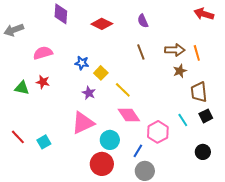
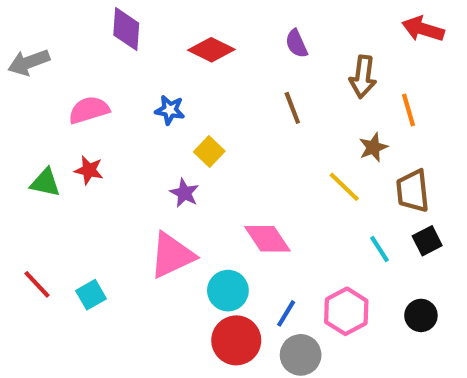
brown arrow: (175, 50) -> (363, 77), moved, turned 96
blue star: (82, 63) -> (170, 110), moved
yellow line: (123, 90) -> (344, 187), moved
pink hexagon: (158, 132) -> (346, 311), moved
red circle: (102, 164) -> (236, 340), moved

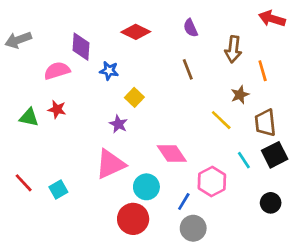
purple diamond: (126, 29) -> (81, 47), moved
black square: (427, 241) -> (275, 155), size x1.4
pink hexagon: (346, 311) -> (212, 181), moved
red circle: (236, 340) -> (133, 219), moved

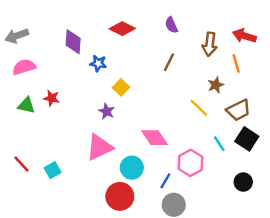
red arrow: (272, 19) -> (244, 36), moved
brown line: (188, 69) -> (169, 62), turned 48
pink semicircle: (57, 71) -> (24, 67), moved
brown trapezoid: (265, 123) -> (238, 110), turned -110
black square: (275, 155) -> (247, 139), turned -30

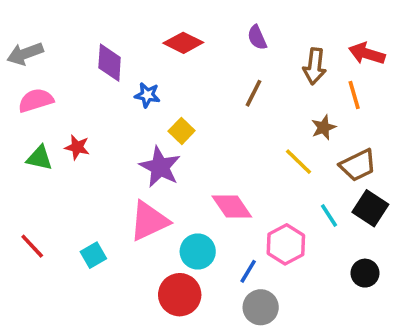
purple star: (107, 111) -> (160, 167), size x1.6
cyan square: (53, 170) -> (93, 255), moved

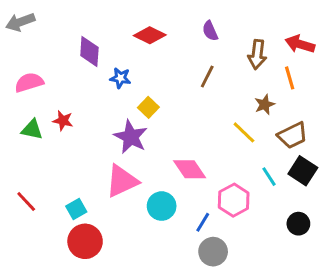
gray arrow: (25, 54) -> (20, 22), moved
red circle: (180, 295) -> (85, 241), moved

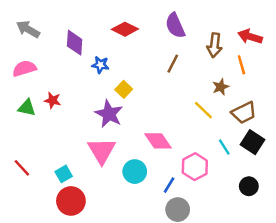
gray arrow: (20, 22) -> (28, 29), moved, turned 50
purple semicircle: (210, 31) -> (175, 26), size x1.5
pink triangle: (122, 181) -> (102, 151), turned -36

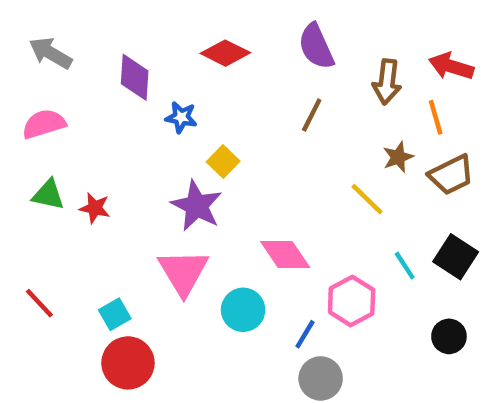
red star: (53, 100) -> (95, 208), moved
brown trapezoid: (244, 113) -> (451, 175), moved

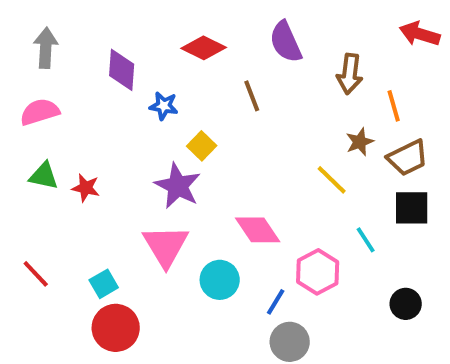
gray arrow: (50, 53) -> (46, 48), turned 63
red arrow: (451, 66) -> (420, 34), moved
brown line: (312, 115) -> (252, 96), moved, turned -48
black square: (456, 257) -> (412, 208), moved, turned -33

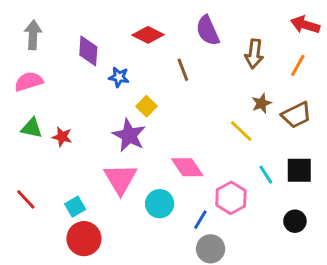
orange line: (394, 106) -> (298, 65), moved, turned 45
black square: (412, 208) -> (299, 170), moved

